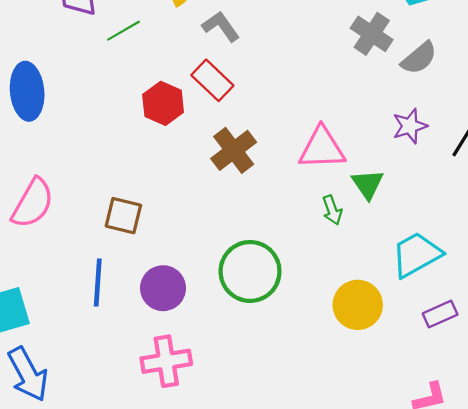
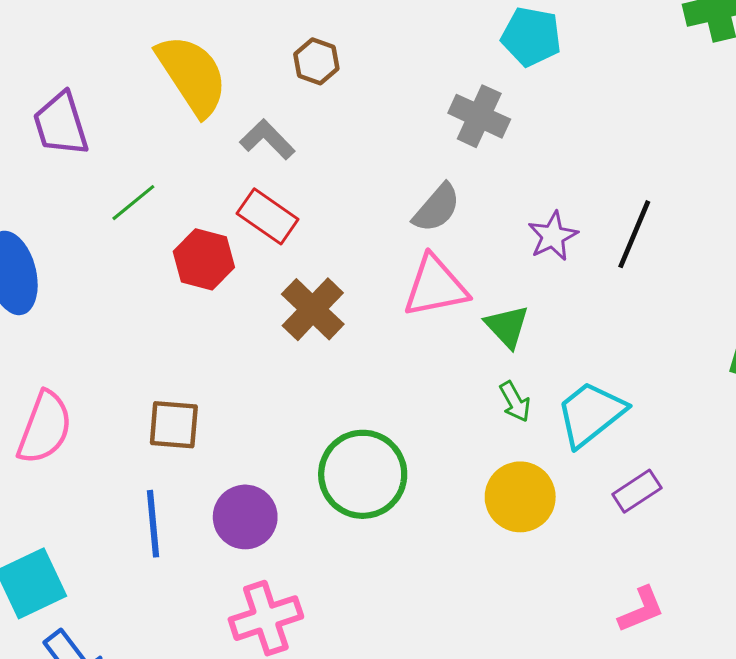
green line: (123, 31) -> (133, 203), moved
gray semicircle: (419, 58) -> (437, 208), moved
green arrow: (332, 210) -> (515, 402), moved

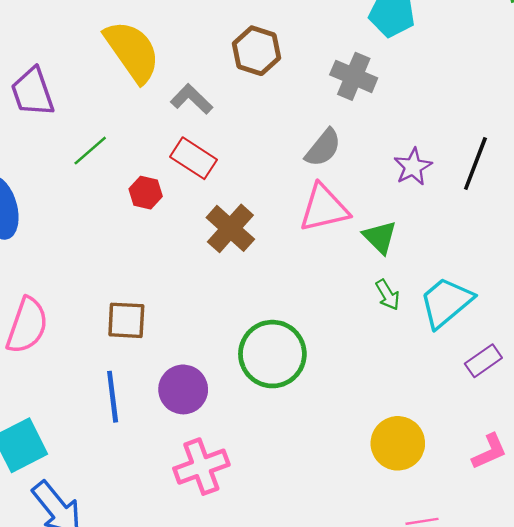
brown hexagon: (316, 61) -> (257, 51), moved, size x1.4
red hexagon: (204, 259) -> (146, 193), size x0.7
yellow circle: (520, 497) -> (398, 443), moved

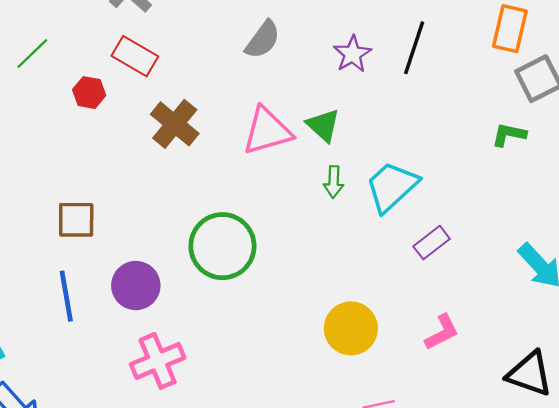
pink triangle: (324, 208) -> (267, 131), moved
green arrow: (388, 295) -> (334, 182), turned 36

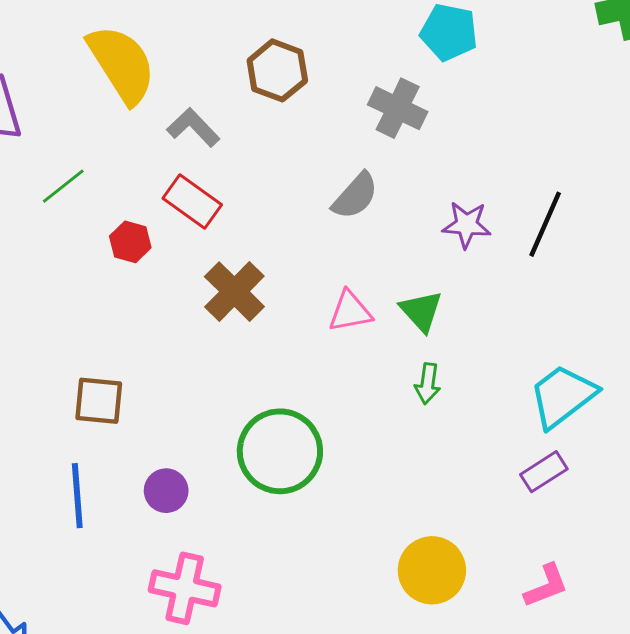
purple star: (352, 54) -> (467, 225), turned 30
pink triangle: (267, 131) -> (350, 312), size x0.7
cyan trapezoid: (392, 187) -> (563, 396), moved
purple circle: (136, 286) -> (166, 491), size x0.7
pink cross: (158, 361) -> (185, 588), turned 30

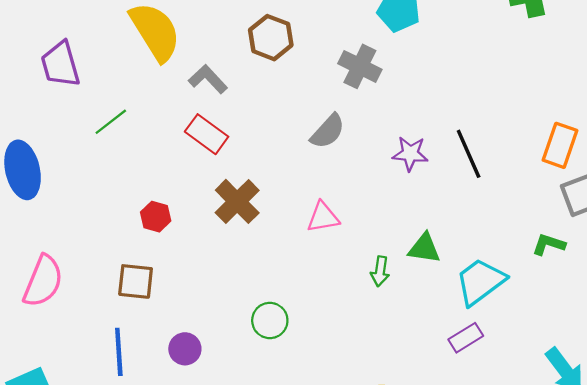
black line: (545, 224) -> (469, 154), turned -48
red hexagon: (130, 242) -> (156, 217), moved
green triangle: (421, 311) -> (424, 248), moved, turned -40
green circle: (280, 451) -> (270, 320), size x0.6

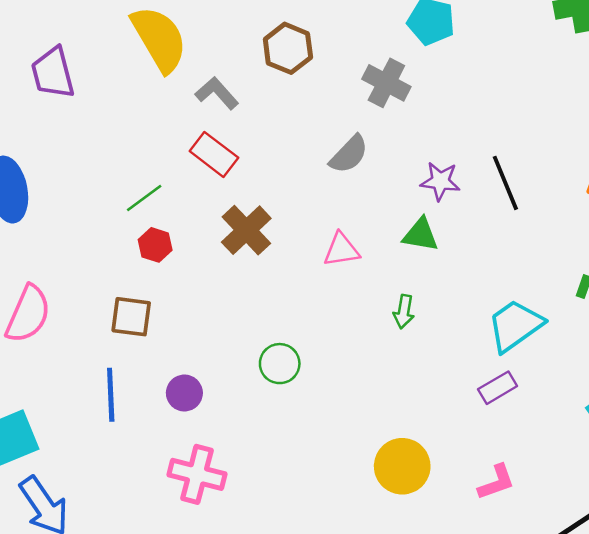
green line: (111, 122) -> (144, 198), moved
green triangle: (424, 248) -> (421, 235), moved

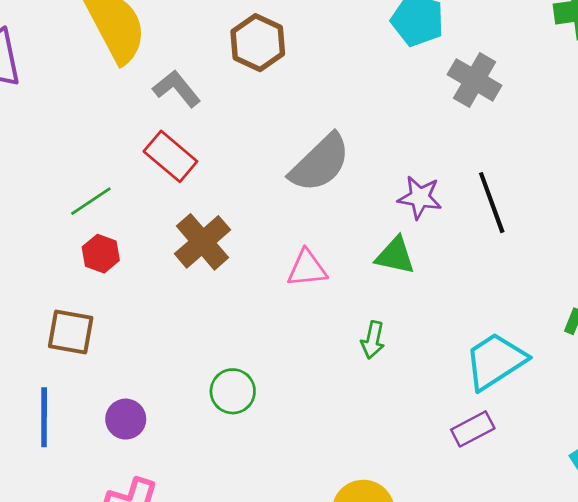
gray cross: (386, 83) -> (475, 80), moved
gray semicircle: (349, 154) -> (320, 163), size x1.4

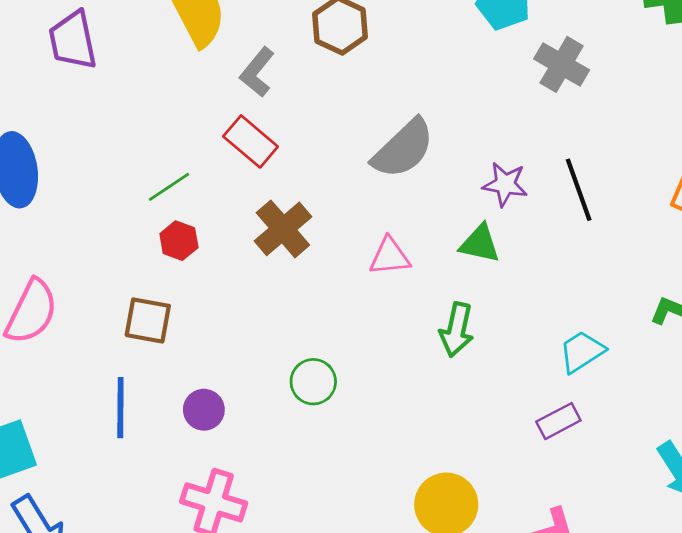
gray L-shape: (177, 89) -> (257, 72), turned -102
green arrow: (373, 340) -> (457, 330), size x1.4
cyan trapezoid: (495, 361) -> (582, 352), size x0.7

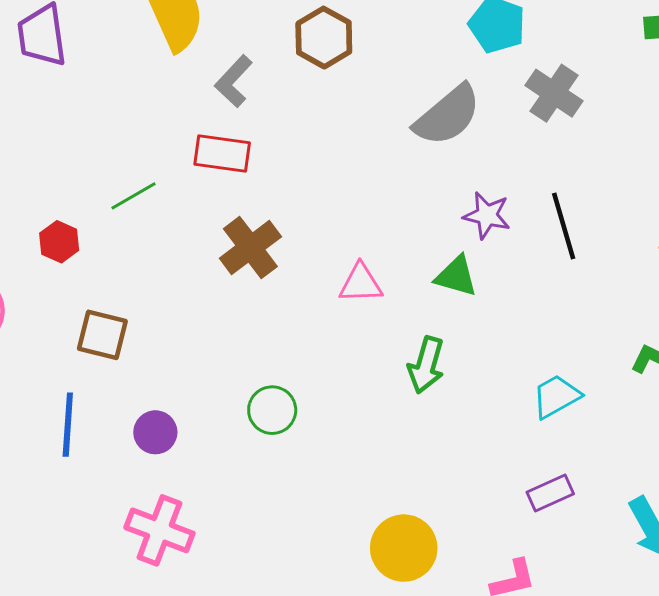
red rectangle: (251, 141) -> (222, 153), turned -36
gray semicircle: (403, 149) -> (448, 115), moved
red hexagon: (179, 241) -> (59, 242), moved
purple rectangle: (558, 421) -> (550, 493), moved

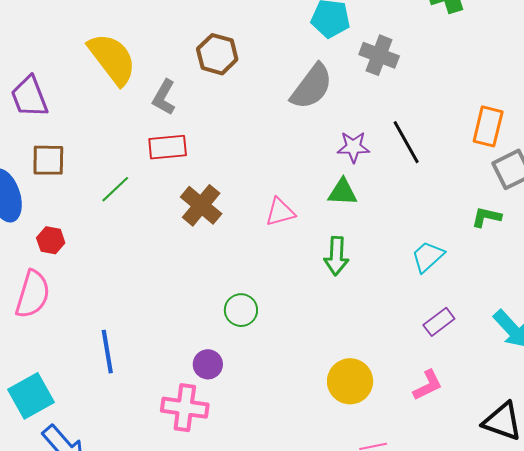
red hexagon: (59, 242) -> (51, 240), moved
brown square: (102, 335) -> (48, 160), moved
purple circle: (155, 432) -> (208, 364), moved

